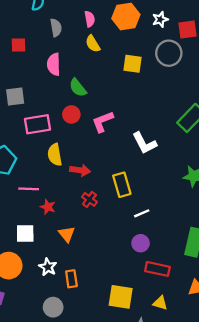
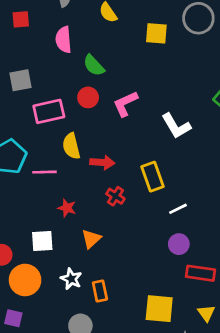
pink line: (29, 189) -> (45, 172), moved
orange triangle: (67, 234) -> (91, 239), turned 30
yellow triangle: (160, 303) -> (206, 313), turned 42

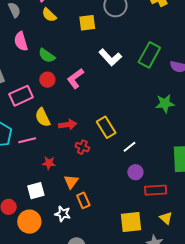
white L-shape: (176, 126) -> (110, 57), moved
orange rectangle: (100, 291) -> (83, 200), moved

